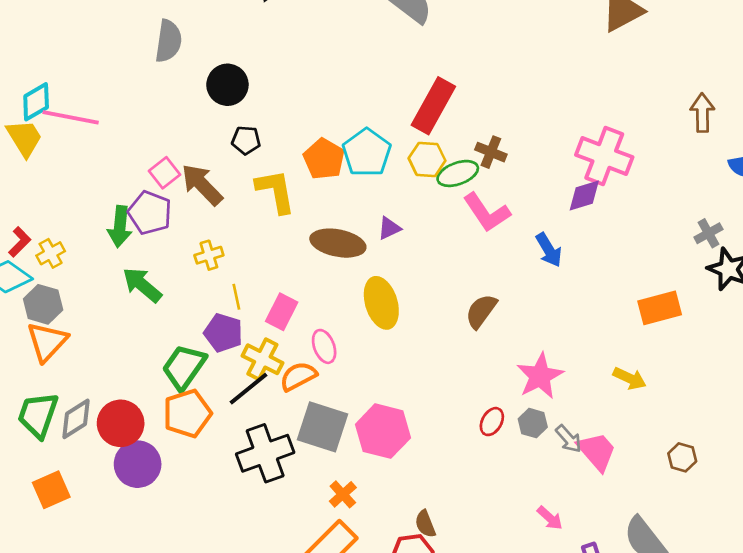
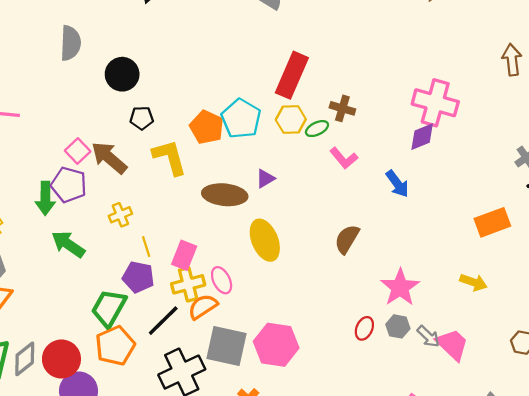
green ellipse: (458, 173) -> (317, 129), size x0.7
pink L-shape: (487, 213) -> (344, 158), size x0.7
yellow cross: (262, 359) -> (188, 284), moved, turned -36

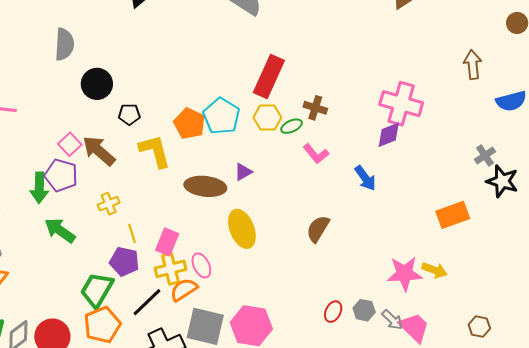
black circle: (122, 74) -> (97, 84), moved
pink star: (400, 287) -> (405, 274), moved, turned 30

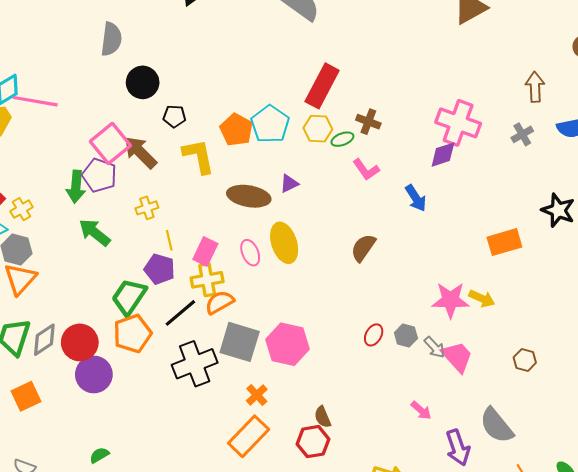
pink square: (70, 144) -> (110, 143), size x1.6
gray cross: (485, 155) -> (522, 134), moved
pink ellipse: (201, 265) -> (250, 253), moved

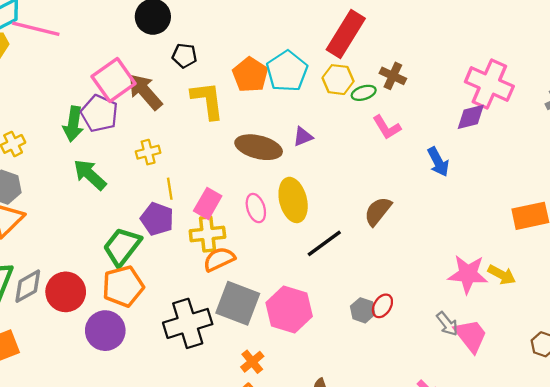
black line: (180, 313) -> (324, 243), moved
gray hexagon: (406, 335) -> (363, 310), moved
purple circle: (94, 374) -> (105, 331), moved

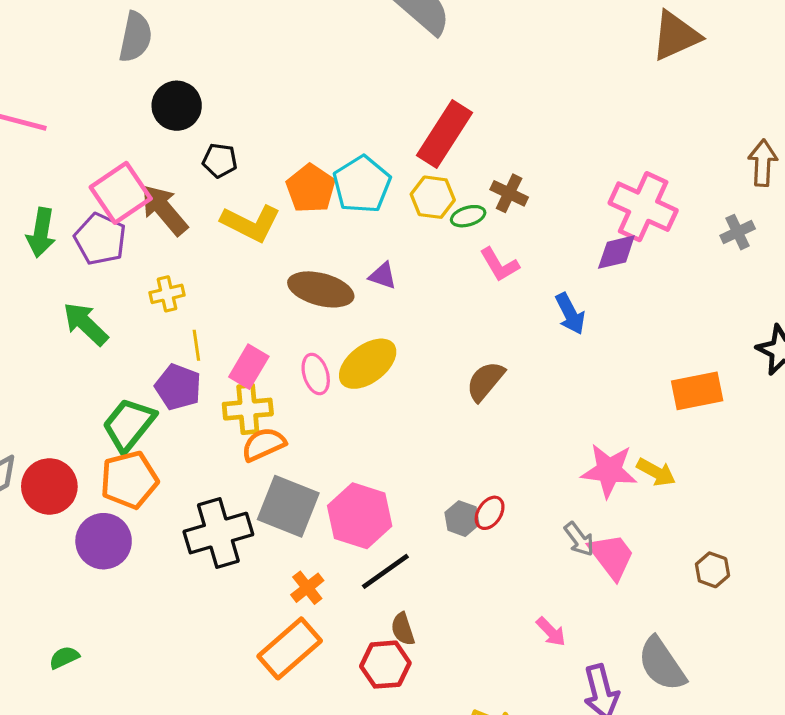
yellow L-shape: (208, 100) -> (251, 223), turned 123
green arrow: (73, 124) -> (41, 233), moved
purple triangle: (303, 137) -> (383, 276), turned 40
yellow ellipse: (293, 200) -> (368, 364), turned 66
black line: (324, 243) -> (385, 571), moved

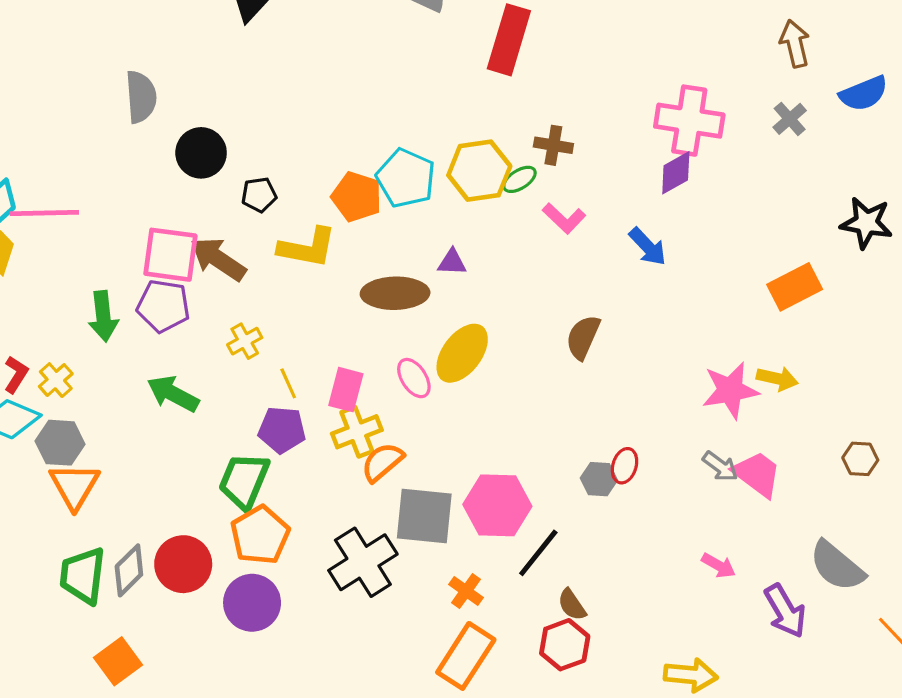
red rectangle: (444, 134) -> (509, 40), moved
pink square: (121, 193) -> (170, 255), turned -32
yellow hexagon: (433, 197) -> (479, 171), size x1.4

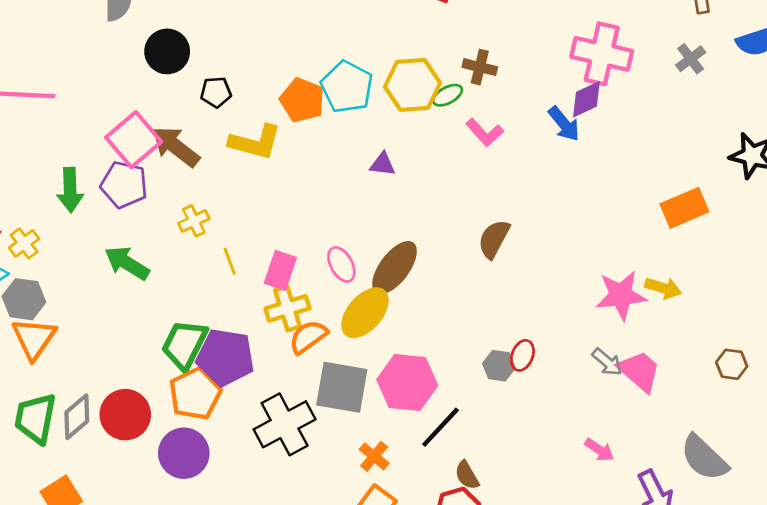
blue arrow: (648, 247) -> (564, 124), moved
pink square: (170, 255) -> (134, 140), turned 38
brown ellipse: (395, 293) -> (395, 268), moved, turned -56
yellow ellipse: (462, 353) -> (365, 313), moved
purple pentagon: (282, 430) -> (225, 357), moved, size x1.4

